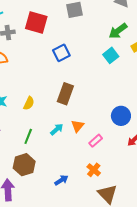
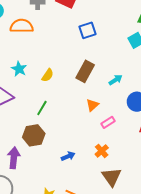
cyan arrow: (57, 129) -> (116, 80), moved

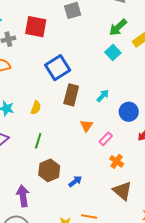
blue square: (87, 30) -> (58, 68), moved, size x1.4
brown hexagon: (34, 135) -> (49, 170), moved
orange cross: (102, 151) -> (117, 161), moved

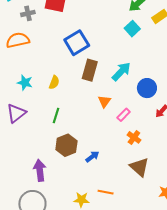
cyan arrow: (103, 96) -> (121, 72), size x1.5

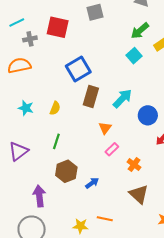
purple triangle: (16, 113) -> (18, 151), moved
pink rectangle: (124, 115) -> (112, 149), moved

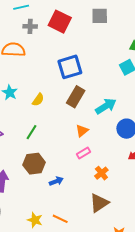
brown triangle: (139, 194) -> (99, 203), turned 30

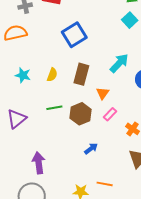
brown rectangle: (76, 97) -> (81, 74), moved
green line: (32, 132) -> (54, 108), turned 63
brown hexagon: (34, 164) -> (81, 114), moved

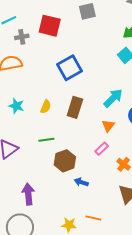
orange triangle: (103, 93) -> (108, 126), moved
brown hexagon: (81, 114) -> (65, 161), moved
blue arrow: (91, 149) -> (81, 182), turned -128

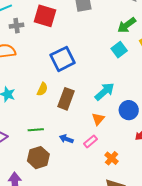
yellow semicircle: (46, 107) -> (42, 89), moved
brown hexagon: (65, 161) -> (38, 158), moved
blue arrow: (81, 182) -> (66, 139), moved

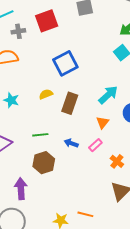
red square: (45, 16) -> (47, 21), turned -35
yellow semicircle: (42, 89) -> (46, 94), turned -136

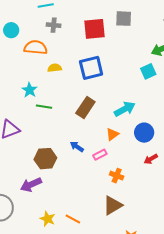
red square: (47, 21) -> (95, 29), moved
yellow semicircle: (46, 94) -> (55, 68), moved
green line: (40, 135) -> (44, 107), moved
orange cross: (117, 161) -> (117, 176), turned -32
purple arrow: (21, 189) -> (31, 185), moved, turned -125

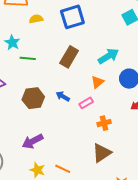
brown hexagon: (45, 159) -> (33, 98), moved
orange cross: (117, 176) -> (104, 123), turned -32
purple arrow: (31, 185) -> (33, 141), moved

